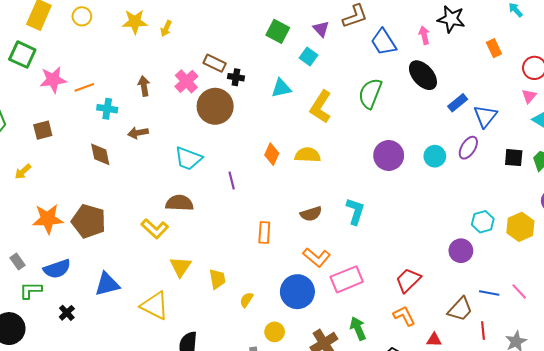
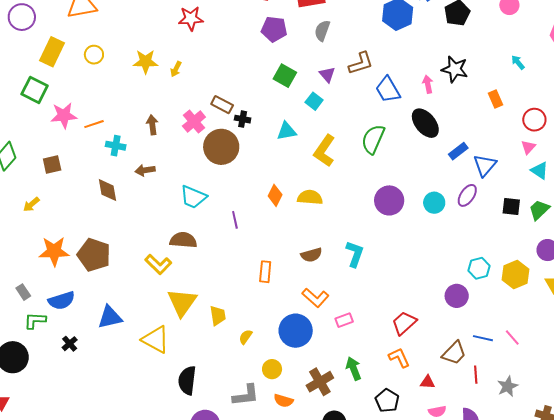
yellow triangle: (180, 267) -> (182, 302), size x1.4
pink rectangle: (347, 279) -> (344, 320), size x0.6

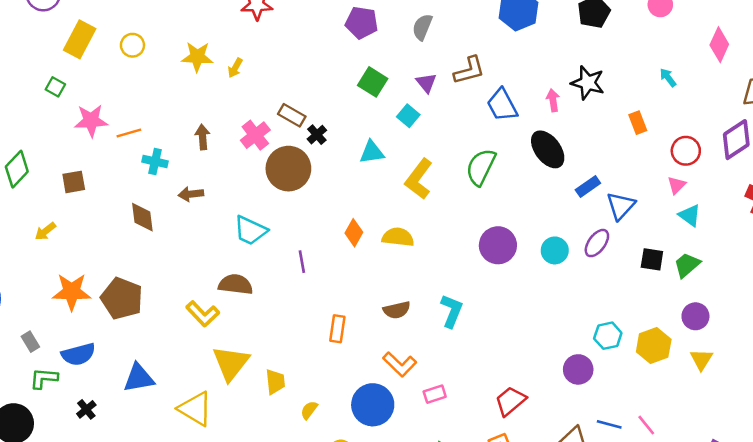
green square: (35, 90) -> (55, 87), size x0.6
black cross: (243, 119) -> (317, 135), turned 35

